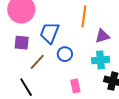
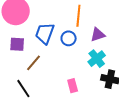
blue circle: (65, 54) -> (69, 38), moved
cyan cross: (101, 60) -> (97, 59), turned -30

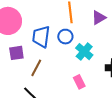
purple triangle: (98, 35) -> (99, 18), moved
cyan cross: (97, 59) -> (84, 52), moved

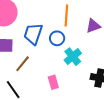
pink rectangle: (79, 82) -> (53, 82), moved

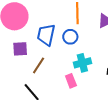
cyan cross: (73, 57) -> (82, 63), moved, turned 30

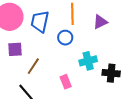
blue trapezoid: (46, 35) -> (40, 21), moved
cyan cross: (82, 63) -> (88, 61), moved

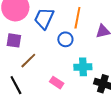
pink rectangle: (66, 82) -> (57, 83), turned -48

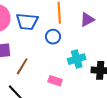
blue trapezoid: (44, 18) -> (27, 21), turned -95

